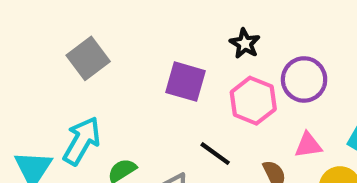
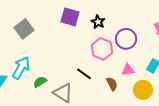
purple square: (186, 82) -> (70, 17), moved

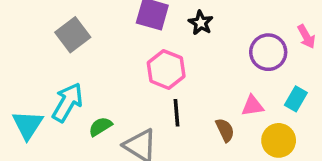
purple circle: (126, 39) -> (268, 52), moved
pink hexagon: (102, 49) -> (166, 69), moved
black line: (84, 74) -> (177, 113), turned 49

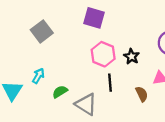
black star: (201, 23) -> (132, 56), moved
cyan arrow: (67, 102) -> (38, 76), size x0.6

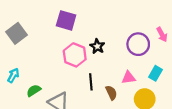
black star: (132, 56) -> (97, 46), moved
black line: (110, 83) -> (91, 82), moved

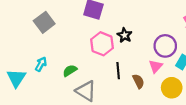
purple circle: (138, 44) -> (165, 46), moved
pink triangle: (129, 78) -> (156, 66), turned -40
green semicircle: (34, 90) -> (70, 71), moved

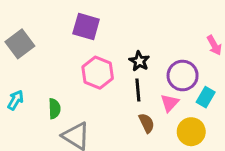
black star: (125, 35) -> (139, 61), moved
green semicircle: (70, 71) -> (54, 109), turned 120
black line: (118, 71) -> (138, 90), moved

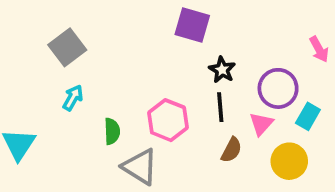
purple square: (86, 27) -> (192, 25), moved
pink hexagon: (98, 73) -> (168, 120), moved
cyan arrow: (15, 100) -> (73, 98), moved
brown semicircle: (147, 123) -> (231, 150), turned 54

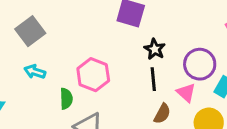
cyan arrow: (73, 98) -> (35, 72), turned -102
pink hexagon: (168, 120) -> (93, 75), moved
pink triangle: (261, 124) -> (186, 93), turned -30

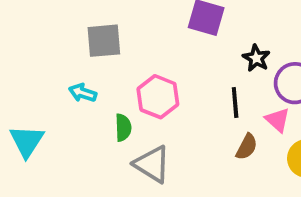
gray square: (30, 31) -> (104, 41), moved, turned 32
black star: (155, 49) -> (256, 58), moved

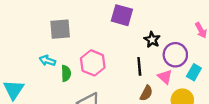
green semicircle: (123, 128) -> (66, 73), moved

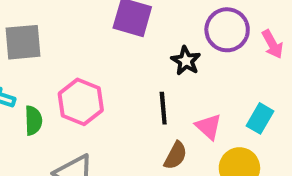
purple circle: (175, 55) -> (227, 30), moved

